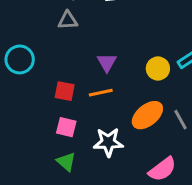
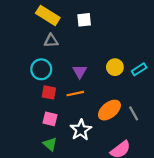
cyan circle: (20, 59) -> (41, 69), moved
yellow circle: (158, 69) -> (115, 67), moved
white star: (108, 142) -> (81, 130), turned -30

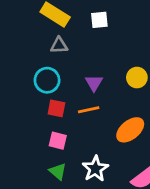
white star: (81, 130) -> (95, 169), moved

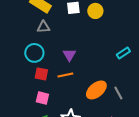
yellow circle: (137, 78) -> (95, 11), moved

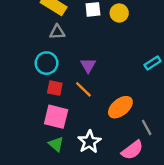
orange line: (65, 75) -> (83, 89), turned 56
gray line: (118, 93) -> (147, 127), moved
pink square: (42, 98) -> (56, 117), size x1.5

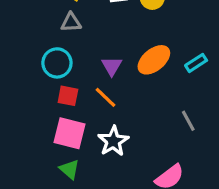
orange ellipse: (120, 107) -> (154, 60), moved
gray line: (147, 127) -> (188, 121), moved
white star: (89, 142) -> (113, 141), moved

